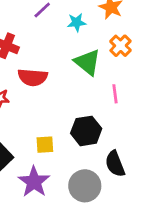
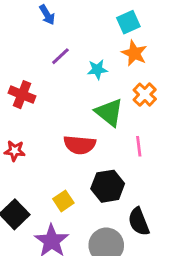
red semicircle: (33, 77) -> (80, 145), moved
yellow square: (45, 145) -> (63, 201), turned -30

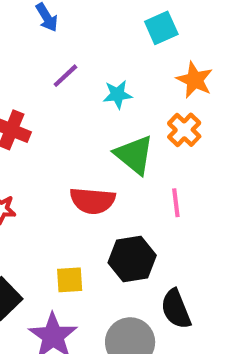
orange star: (134, 53) -> (195, 80), moved
yellow square: (63, 201) -> (70, 280), turned 30

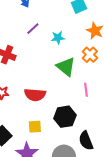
red semicircle: (93, 201) -> (35, 95), moved

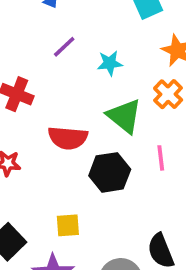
red semicircle: (35, 95) -> (68, 138), moved
black hexagon: (65, 117) -> (110, 172), moved

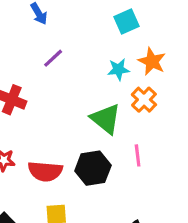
cyan star: (110, 63) -> (118, 69), moved
red semicircle: (68, 138) -> (45, 171), moved

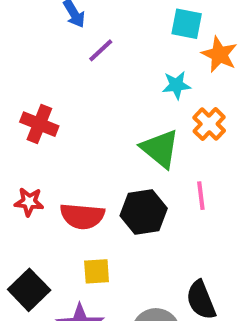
cyan square: (126, 22) -> (187, 24), turned 35
purple line: (53, 58) -> (101, 50), moved
orange star: (152, 61) -> (219, 54), moved

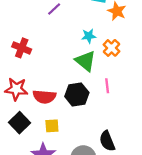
cyan star: (176, 85) -> (89, 36), moved
red star: (29, 202) -> (16, 89), size x1.5
black square: (29, 290) -> (19, 123), moved

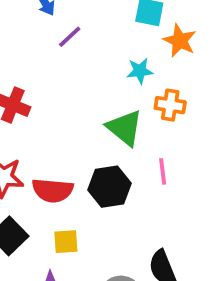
cyan star: (89, 36) -> (140, 71), moved
orange cross: (111, 48) -> (170, 105), turned -35

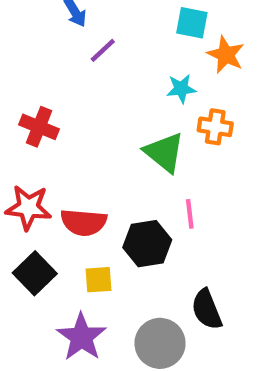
pink line: (163, 171) -> (190, 214), moved
black hexagon: (109, 187) -> (147, 244), moved

